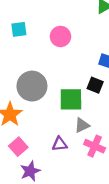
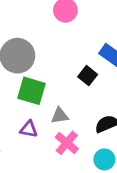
green square: (71, 99) -> (32, 91), moved

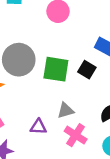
green square: (32, 91) -> (56, 69), moved

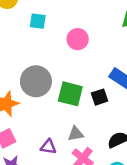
black square: (87, 70) -> (100, 97), turned 35

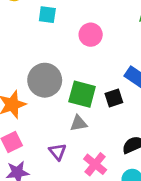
gray triangle: (76, 134) -> (79, 123), moved
purple triangle: (48, 147) -> (58, 152), turned 42

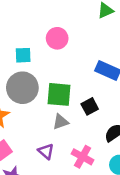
cyan square: (47, 15) -> (23, 55), moved
black square: (114, 98) -> (90, 106), moved

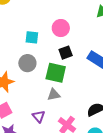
gray circle: (22, 88) -> (27, 63), size x0.7
black square: (90, 106) -> (66, 53), moved

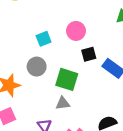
cyan square: (32, 37) -> (44, 39), turned -32
black square: (66, 53) -> (89, 54), moved

